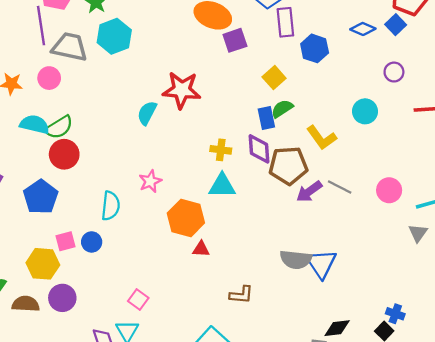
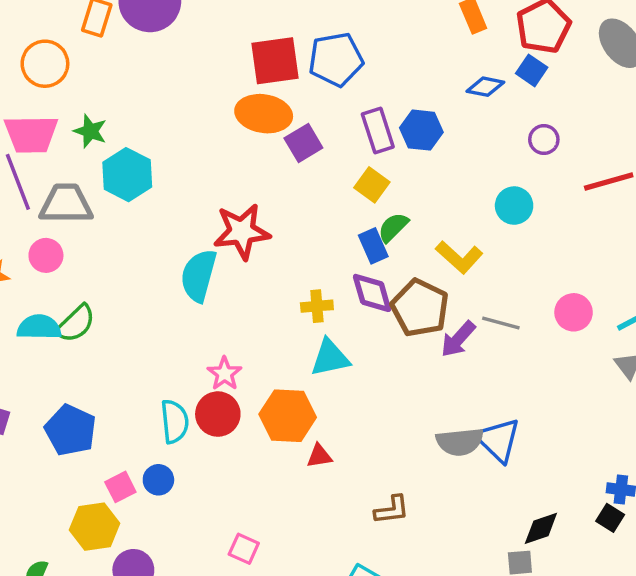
purple rectangle: (285, 22) -> (378, 131), moved
cyan semicircle: (147, 113) -> (199, 276), size x1.4
red circle: (64, 154) -> (218, 414), moved
brown pentagon: (288, 166) -> (420, 308), turned -30

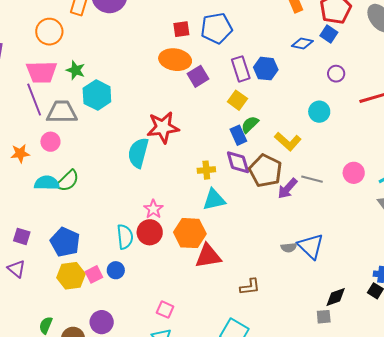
red square: (275, 61) -> (181, 29), size x0.6
gray semicircle: (460, 442) -> (289, 248), size x0.6
red triangle: (319, 456) -> (208, 256), size x1.8
yellow hexagon: (95, 527) -> (71, 276), moved

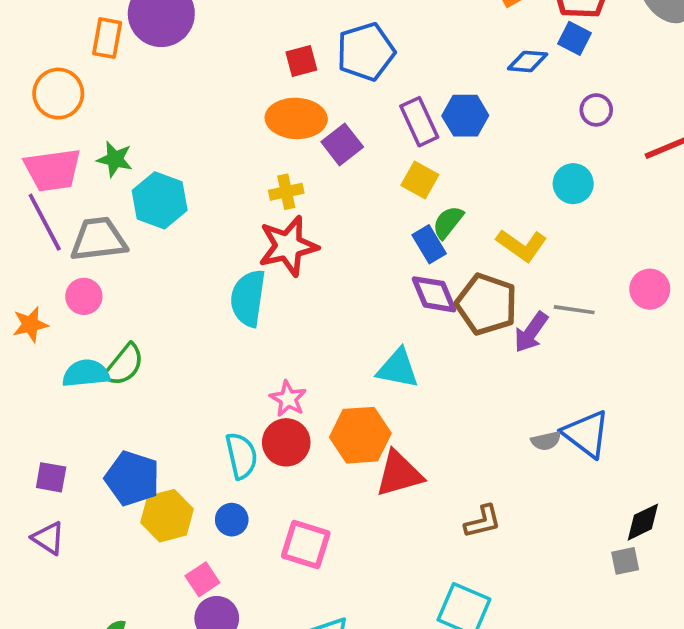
yellow cross: (206, 170) -> (286, 192), moved
cyan triangle: (214, 200) -> (398, 368), turned 30
pink square: (94, 274) -> (202, 579), moved
yellow hexagon: (71, 276) -> (167, 516), moved
pink square: (165, 310) -> (306, 545), moved, size x1.5

